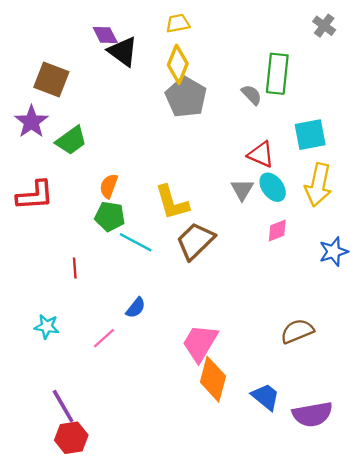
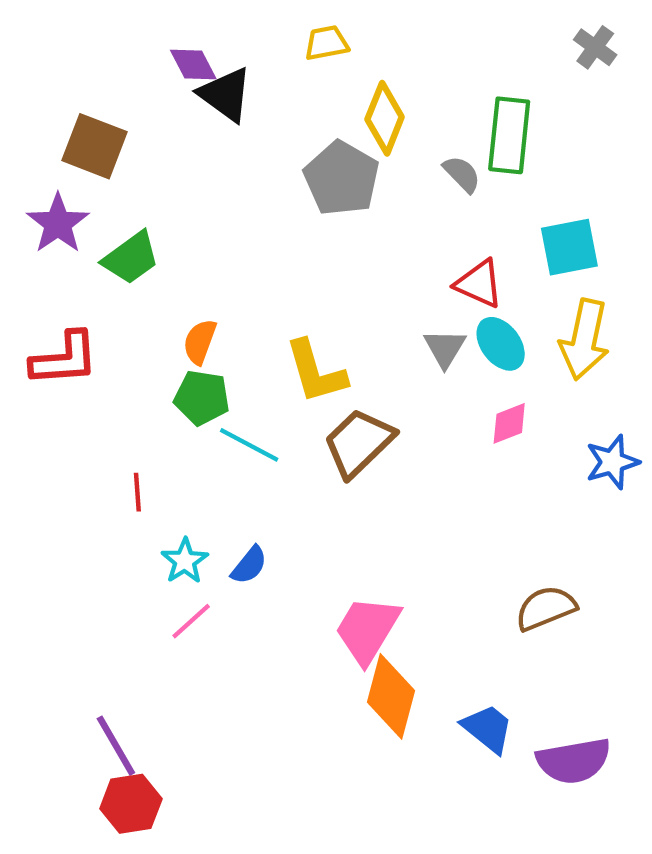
yellow diamond: (178, 64) -> (385, 118), moved
cyan star: (47, 327) -> (185, 561), moved, turned 30

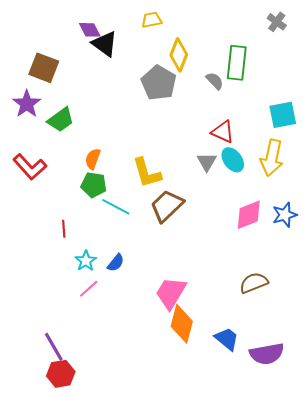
cyan square: (569, 247) -> (283, 115), moved
red L-shape: (64, 359) -> (30, 167), turned 52
pink diamond: (509, 423) -> (249, 215), moved, size x1.5

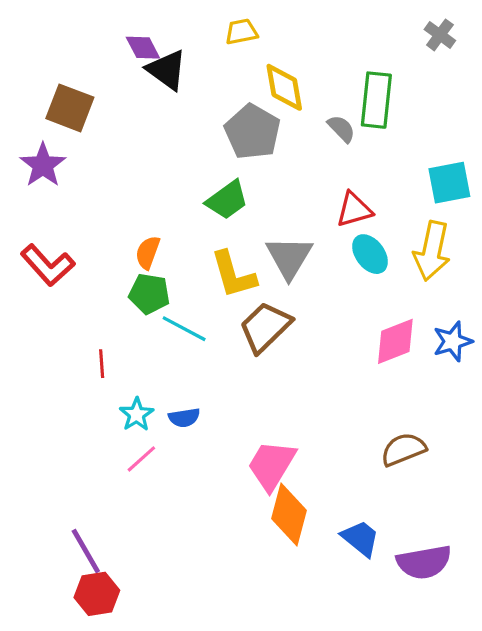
yellow diamond: (179, 55) -> (284, 87), turned -32
green trapezoid: (61, 120) -> (227, 200), moved
red triangle: (223, 132) -> (354, 210), turned -40
gray triangle: (207, 162) -> (289, 257), moved, size x1.5
blue semicircle: (116, 263) -> (184, 418), turned 42

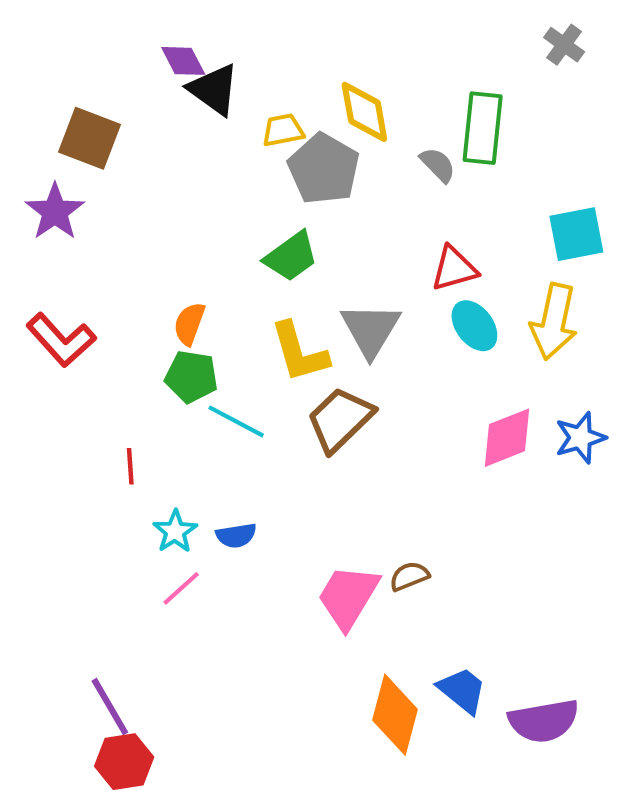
yellow trapezoid: (241, 32) -> (283, 130), moved
brown semicircle: (403, 449) -> (409, 576), moved, size x0.7
orange diamond: (289, 514) -> (395, 715), moved

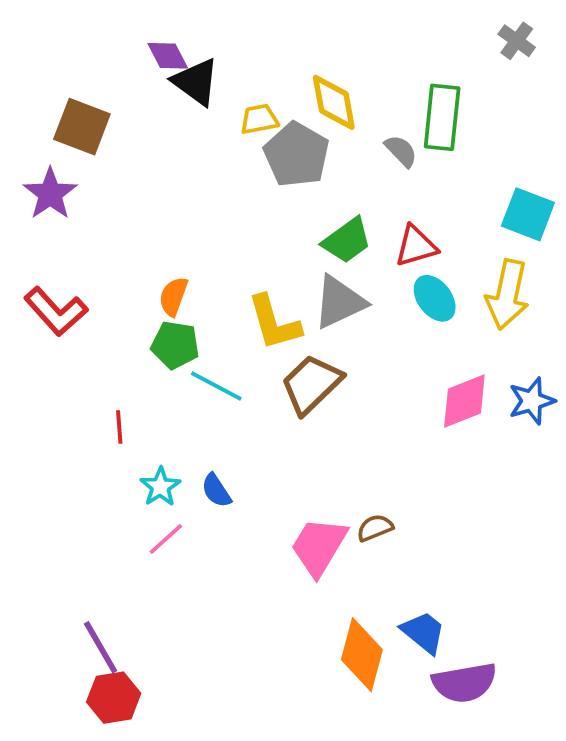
cyan square: (576, 234) -> (528, 214), turned 32
green trapezoid: (291, 256) -> (347, 240), moved
gray triangle: (371, 330) -> (339, 302), turned 34
blue semicircle: (236, 535) -> (216, 491), turned 66
purple semicircle: (544, 721) -> (464, 683), moved

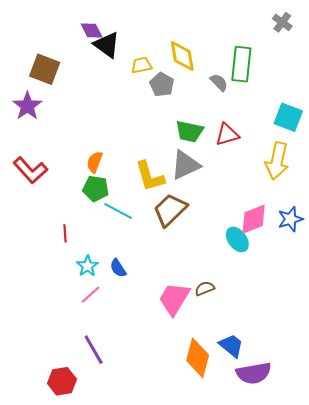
gray pentagon: (297, 155) -> (162, 85), size x0.7
green trapezoid: (347, 240) -> (189, 131), turned 48
cyan ellipse: (435, 298) -> (237, 240), moved
purple line: (101, 647) -> (94, 350), moved

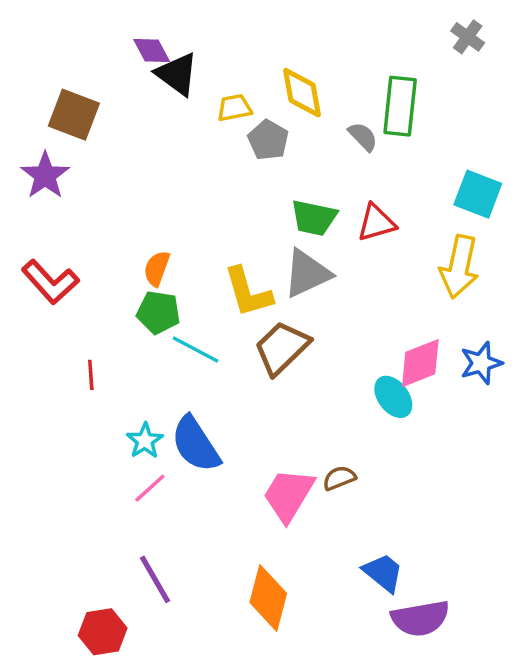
red line: (65, 233) -> (91, 375), moved
blue semicircle: (118, 268) -> (196, 444), size x1.8
orange diamond: (198, 358) -> (268, 598), moved

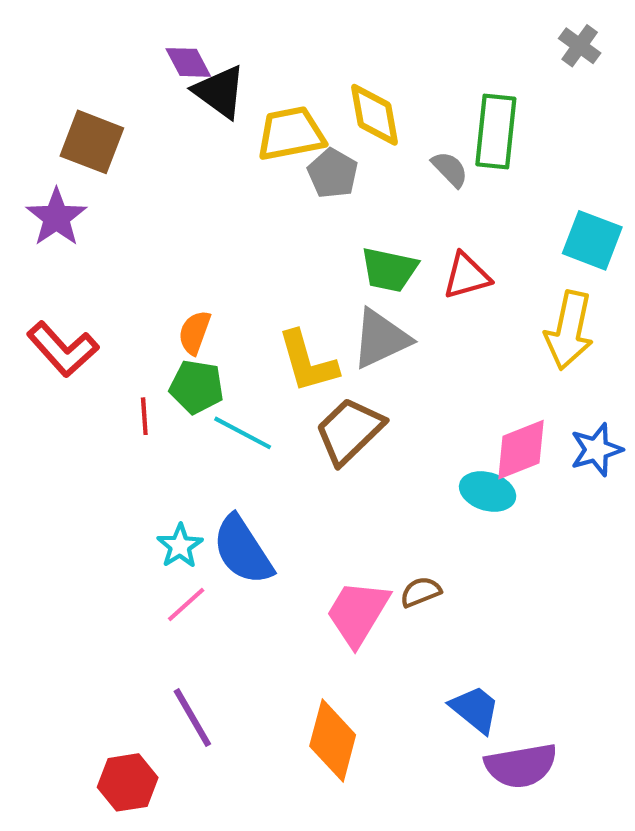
yellow trapezoid: (234, 108) -> (291, 134), size x1.6
red line: (91, 375) -> (144, 416), moved
cyan ellipse: (393, 397) -> (488, 491), turned -36

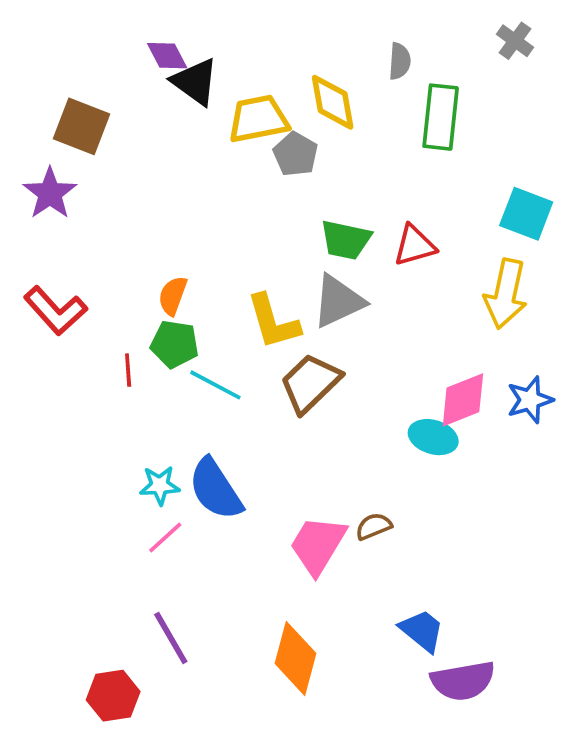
gray semicircle: (450, 169) -> (400, 61), moved, turned 48
cyan star: (180, 546) -> (160, 485), turned 30

